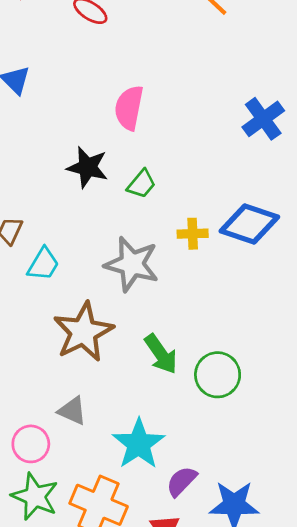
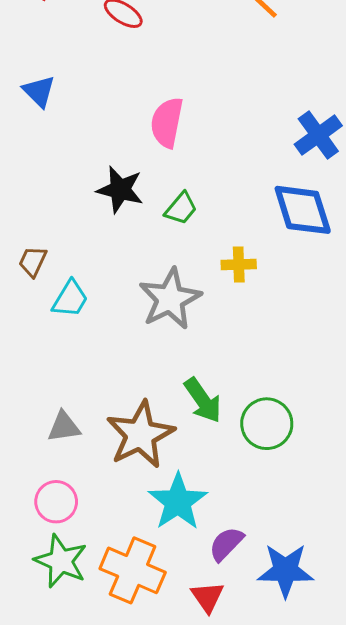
blue diamond: (249, 224) -> (303, 210), moved, turned 54
gray star: (132, 264) -> (170, 299), turned 30
brown star: (83, 332) -> (140, 435), moved
gray triangle: (72, 411) -> (64, 427), moved, turned -32

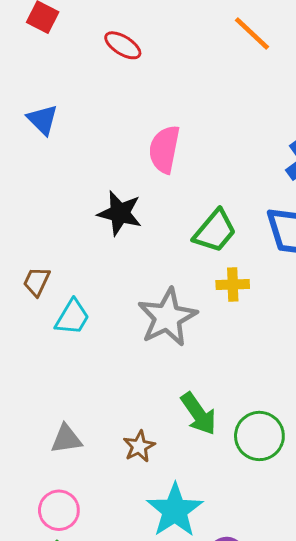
green trapezoid: (181, 208) -> (215, 231), moved, size x1.4
brown star: (140, 435) -> (139, 446), size x0.5

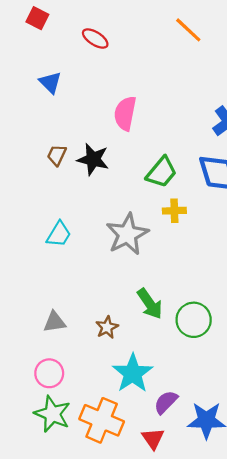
blue triangle: (43, 120) -> (50, 82), moved
brown trapezoid: (37, 282) -> (57, 155), moved

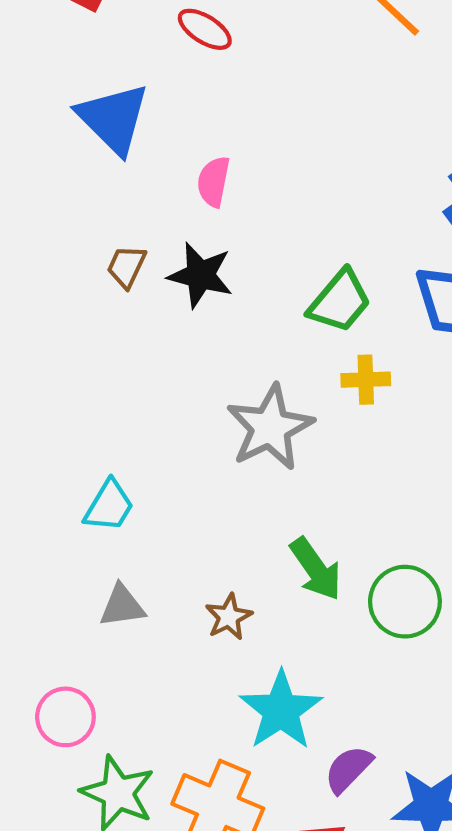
blue triangle: (50, 82) -> (113, 119), size x1.6
pink semicircle: (125, 113) -> (213, 182), moved, size x0.7
cyan trapezoid: (59, 234) -> (109, 506), moved
pink circle: (49, 373) -> (65, 717), moved

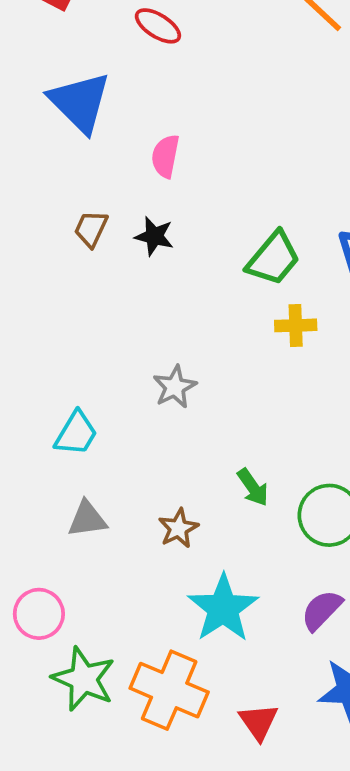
black star: (200, 275) -> (154, 236), size x0.7
gray star: (270, 428) -> (175, 387), moved, size x0.6
green arrow: (316, 569) -> (253, 487), size x0.7
purple semicircle: (348, 769) -> (322, 610), moved

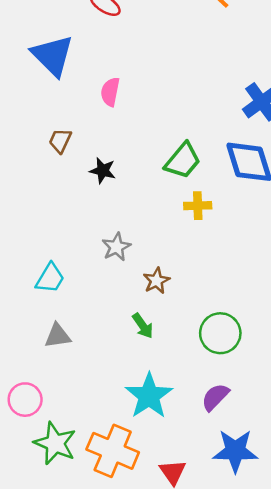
black star: (154, 236) -> (103, 171), moved
green arrow: (253, 487) -> (143, 326), moved
brown star: (178, 528) -> (156, 281), moved

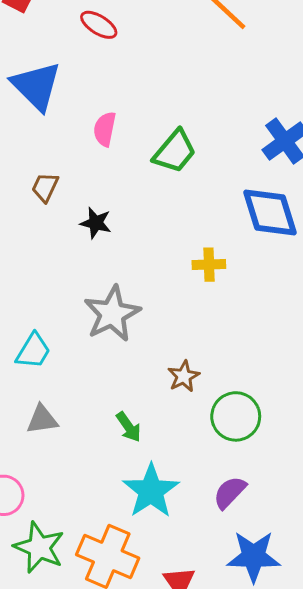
green trapezoid: (183, 161) -> (175, 151), moved
gray star: (116, 247) -> (112, 314), size x1.6
brown star: (156, 281) -> (184, 376), moved
green arrow: (143, 326) -> (129, 427), moved

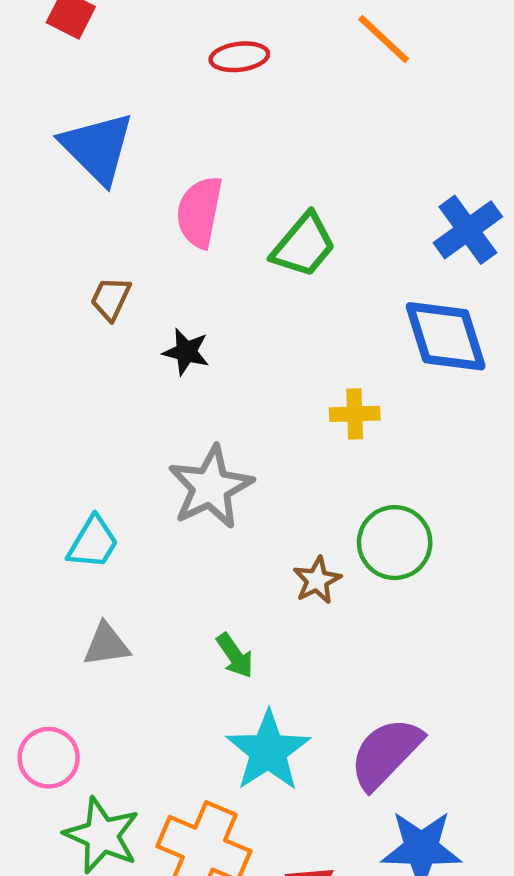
red ellipse: (99, 25) -> (239, 57), moved, turned -39
pink semicircle: (105, 129) -> (199, 212), size x1.4
green circle: (236, 416) -> (395, 543), moved
purple semicircle: (230, 492) -> (386, 753), size x1.5

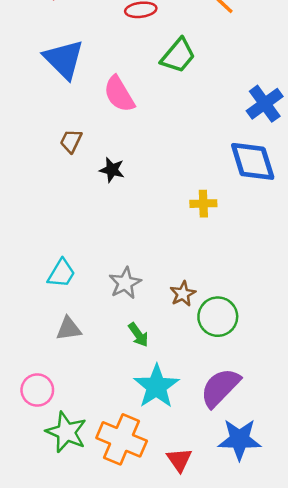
pink semicircle: (199, 212) -> (119, 94), turned -42
green trapezoid: (304, 245) -> (178, 56), moved
gray star: (211, 487) -> (125, 283), moved, size x0.7
green circle: (395, 543) -> (218, 317), moved

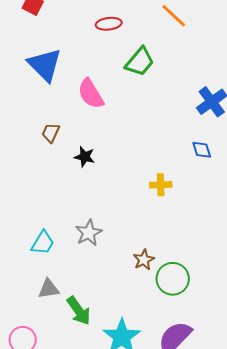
blue diamond: (253, 161) -> (202, 150), size x0.5
gray star: (125, 283) -> (89, 233), moved
green arrow: (138, 335) -> (79, 311), moved, size x1.4

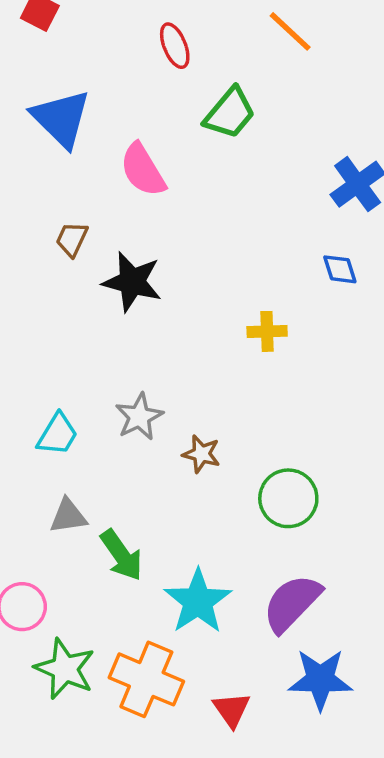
red ellipse: (109, 24) -> (175, 46), turned 75
black star: (85, 157) -> (132, 282), size x1.6
brown star: (144, 260) -> (201, 454), moved, turned -30

